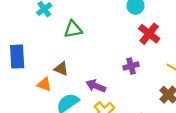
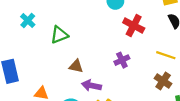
brown triangle: (61, 69) -> (76, 66), moved

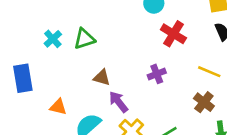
cyan cross: (28, 21) -> (53, 39), moved
purple arrow: (91, 86) -> (118, 102), turned 36

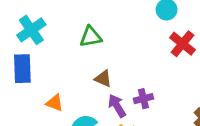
cyan cross: (53, 39) -> (31, 30), moved, size x1.5
purple cross: (157, 74) -> (143, 99), moved

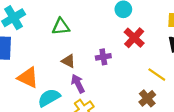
purple cross: (143, 99) -> (103, 57), moved
orange triangle: (55, 103) -> (28, 78), size x1.5

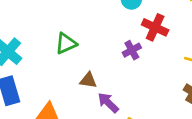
purple cross: (103, 57) -> (132, 50), moved

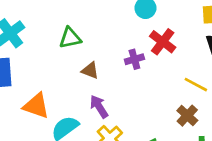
brown triangle: (88, 80) -> (90, 70), moved

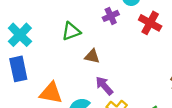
purple cross: (134, 59) -> (111, 16), moved

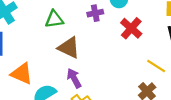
brown triangle: (92, 56) -> (69, 48), size x1.5

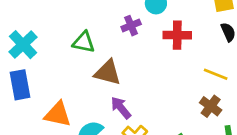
green triangle: (54, 19) -> (84, 42), turned 30
red cross: (131, 28) -> (177, 35), turned -30

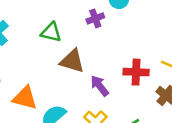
red cross: (177, 35) -> (136, 72), moved
purple arrow: (121, 108) -> (100, 86), moved

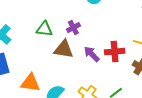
purple cross: (95, 18) -> (73, 28), moved
purple arrow: (100, 86) -> (92, 54), moved

